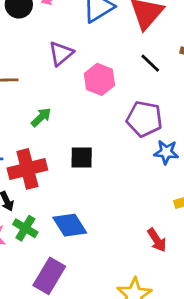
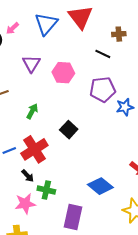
black line: (150, 63) -> (103, 54), moved
black square: (82, 157) -> (69, 130), turned -30
blue diamond: (70, 225) -> (100, 186), moved

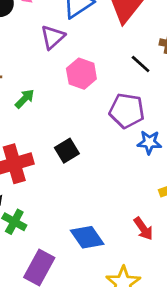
purple triangle: (31, 64) -> (53, 37), moved
green arrow: (32, 111) -> (25, 99), moved

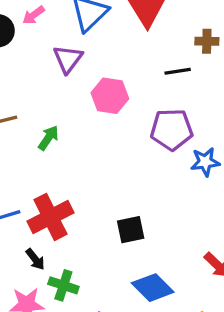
black line: (141, 64) -> (178, 71), turned -40
black square: (67, 151) -> (131, 230), moved, turned 30

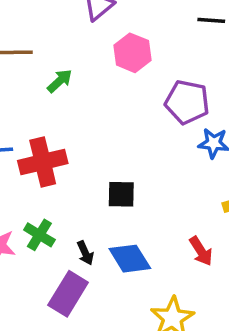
black line: (178, 71) -> (211, 20), moved
black arrow: (35, 259) -> (85, 253), moved

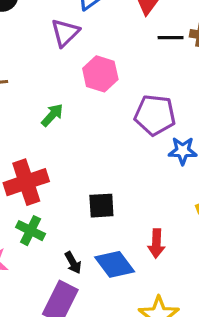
green arrow: (60, 81) -> (52, 115), moved
green cross: (39, 235) -> (31, 231), moved
red arrow: (201, 251) -> (156, 243), moved, turned 40

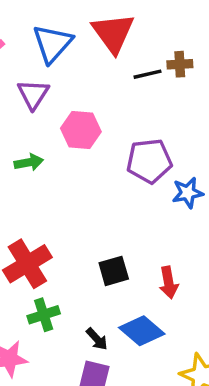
green arrow: (52, 115) -> (29, 162), moved, turned 50
green cross: (31, 231) -> (44, 315), turned -32
red arrow: (156, 243) -> (169, 283), moved

